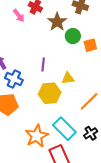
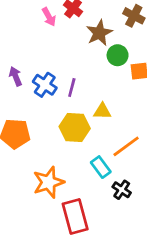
blue cross: (14, 79) -> (45, 85), moved
cyan rectangle: (64, 129) -> (101, 167), moved, size x0.7
black cross: (91, 133) -> (122, 190), turned -32

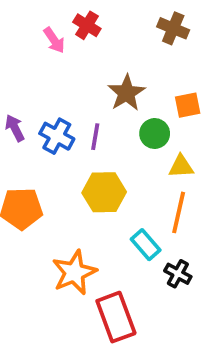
brown star: (99, 33) -> (126, 93), moved
green circle: (118, 55) -> (155, 134), moved
yellow triangle: (102, 111) -> (181, 166), moved
orange line: (126, 146) -> (179, 212), turned -36

